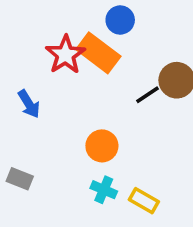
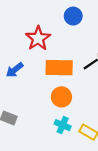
orange rectangle: (98, 53) -> (59, 68), moved, turned -36
blue arrow: (29, 104) -> (15, 70), turned 84

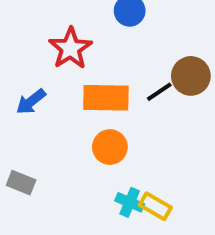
cyan cross: (63, 125) -> (130, 202), moved

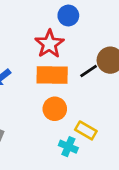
red star: (70, 48) -> (49, 44), moved
yellow rectangle: (155, 206) -> (86, 130), moved

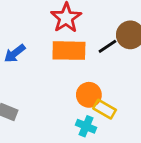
orange circle: (55, 109) -> (89, 95), moved

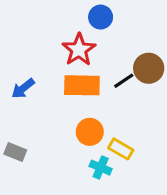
orange circle: (89, 95) -> (90, 132), moved

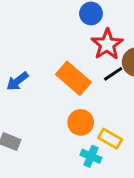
red star: (79, 50) -> (107, 44), moved
orange rectangle: (82, 85) -> (73, 78), turned 40

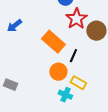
black line: (113, 74) -> (73, 56), moved, turned -32
blue arrow: (17, 81) -> (14, 26), moved

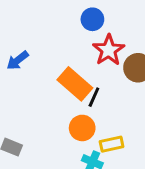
black line: (73, 56) -> (94, 97), moved
yellow rectangle: (78, 83) -> (112, 144), turned -42

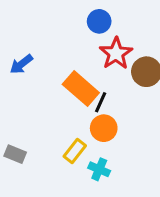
orange circle: (82, 128) -> (104, 128), moved
yellow rectangle: (112, 144) -> (75, 151), moved, turned -40

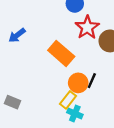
black line: (101, 102) -> (92, 81), moved
yellow rectangle: (75, 151) -> (68, 100), moved

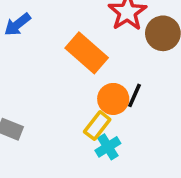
cyan cross: (75, 113) -> (108, 147), turned 35

